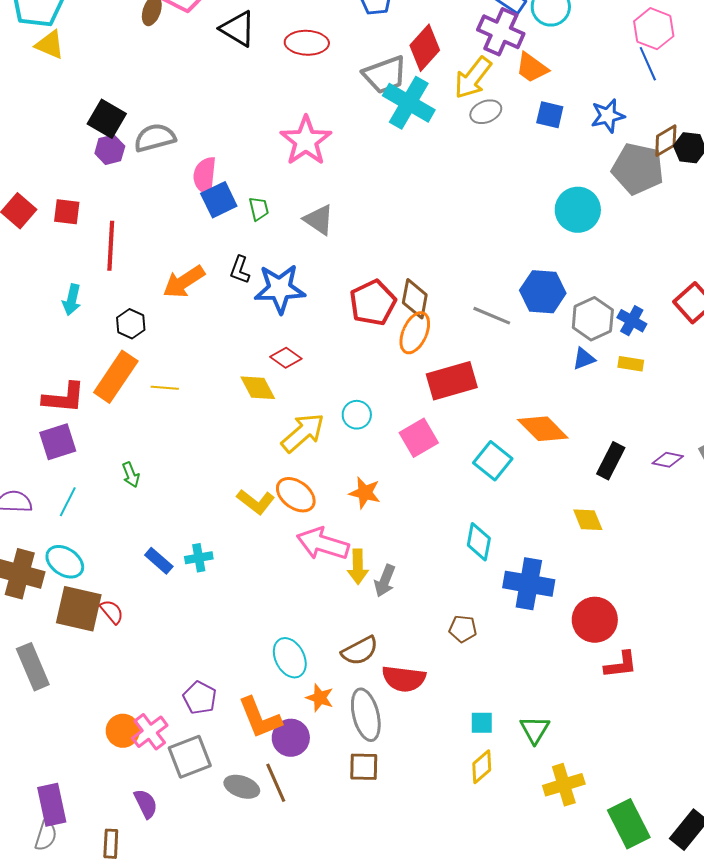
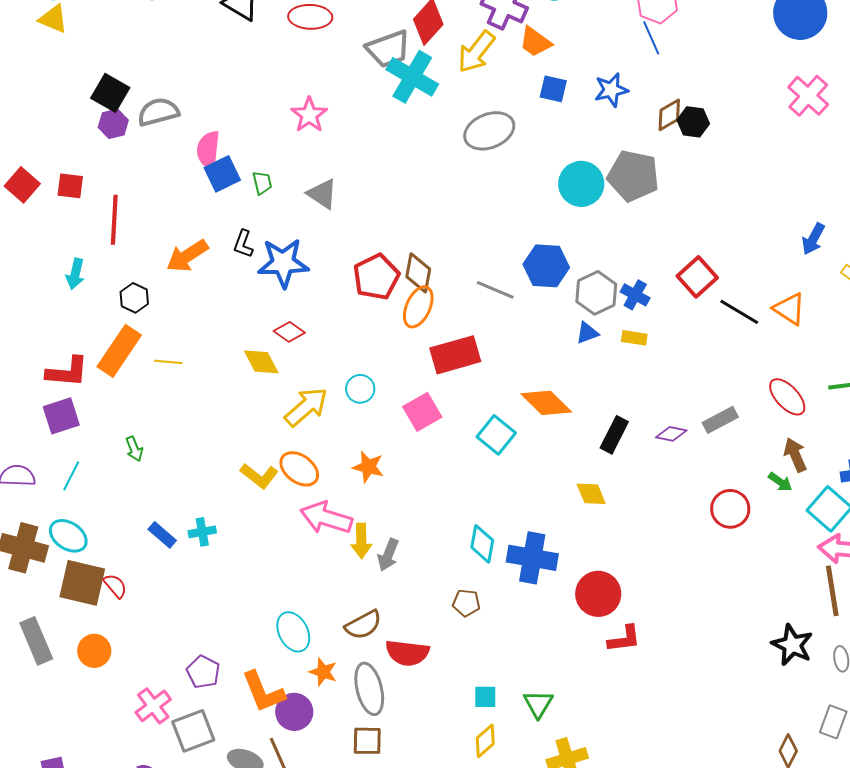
gray ellipse: (486, 112) -> (489, 131), moved, size x1.6
pink star: (306, 141) -> (309, 115), size x0.7
gray pentagon: (638, 169) -> (633, 176), moved
cyan diamond: (479, 542) -> (482, 544), moved
orange circle: (123, 731) -> (94, 651), moved

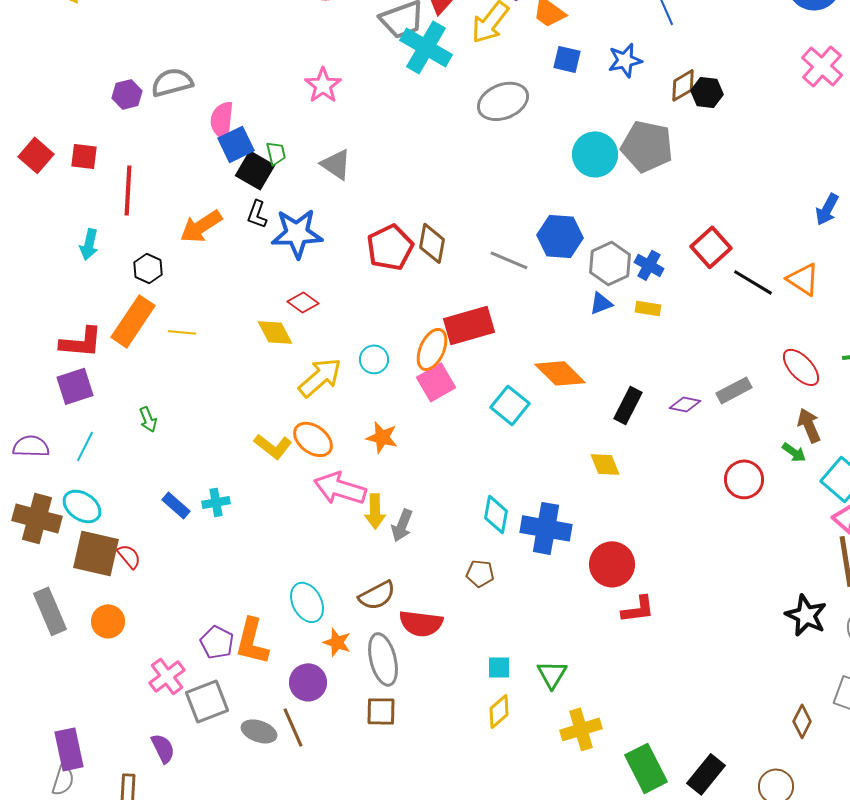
black square: (110, 93) -> (255, 170), moved
orange ellipse: (418, 307) -> (432, 349), moved
orange L-shape: (263, 692) -> (252, 641), moved, turned 36

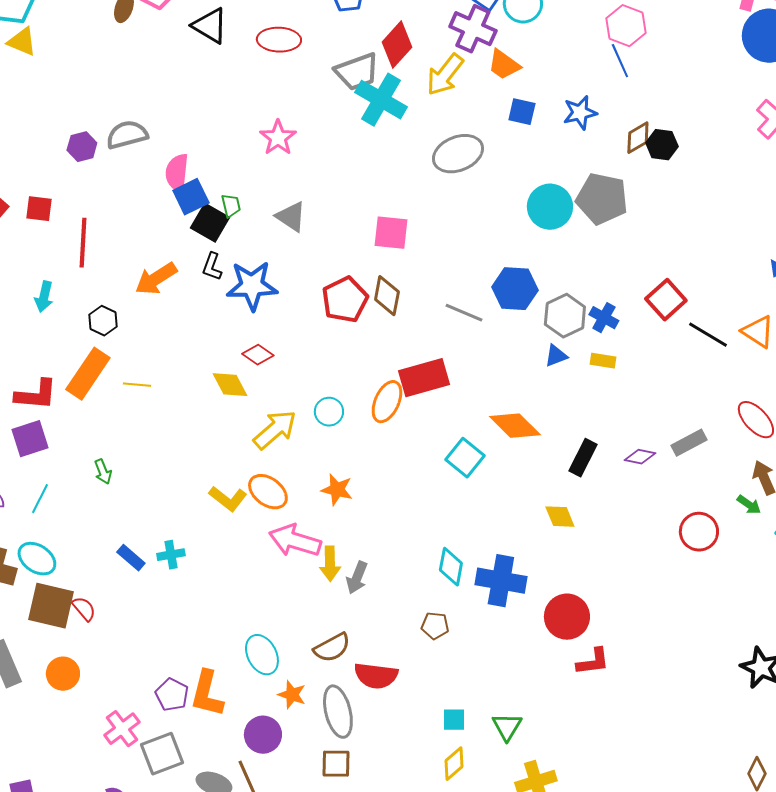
pink square: (436, 382) -> (391, 233), moved, turned 36

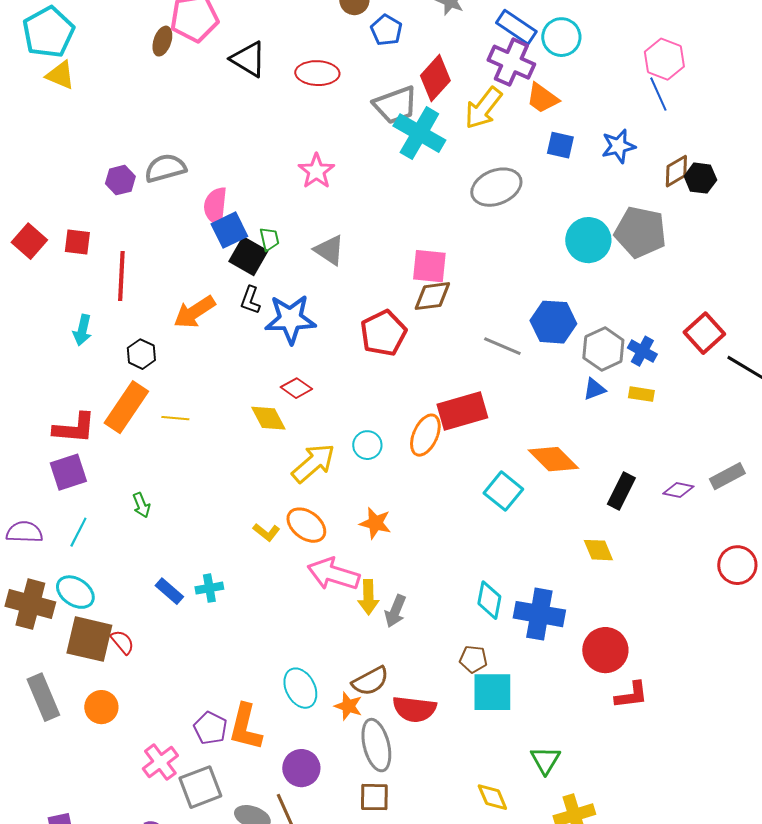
brown diamond: (387, 296) -> (432, 296), moved, turned 72
yellow L-shape: (228, 499) -> (266, 532), size x0.7
orange star: (292, 695) -> (348, 706), moved
cyan square: (454, 720) -> (492, 692), moved, size x1.8
yellow diamond: (454, 764) -> (492, 797), turned -72

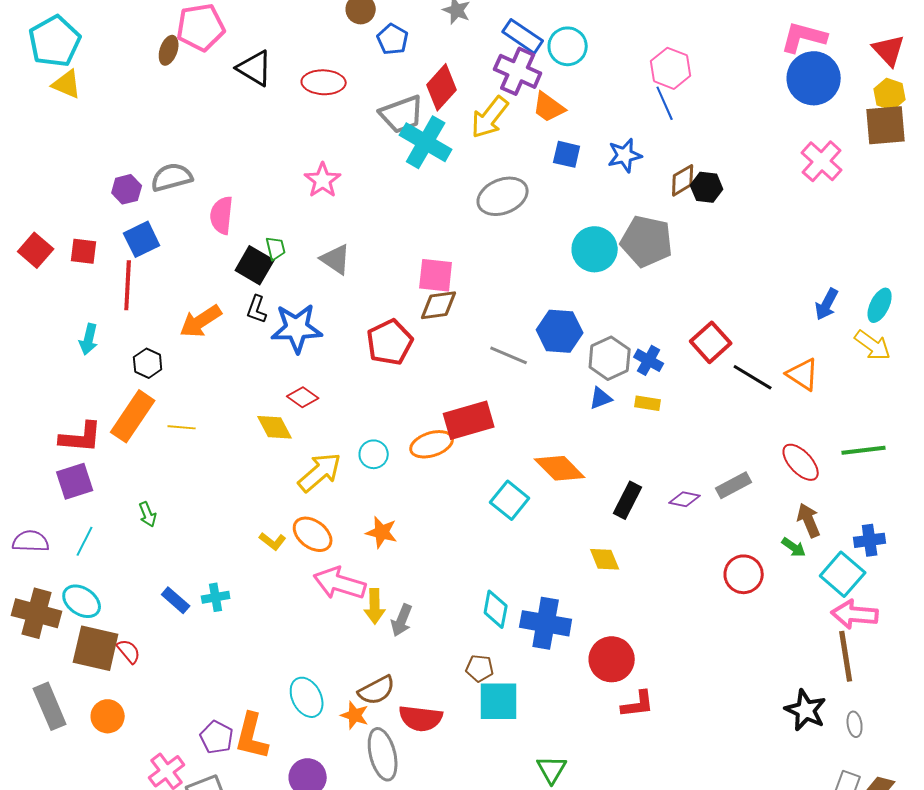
blue square: (229, 230) -> (142, 239), moved
orange ellipse: (425, 435) -> (432, 444), turned 48

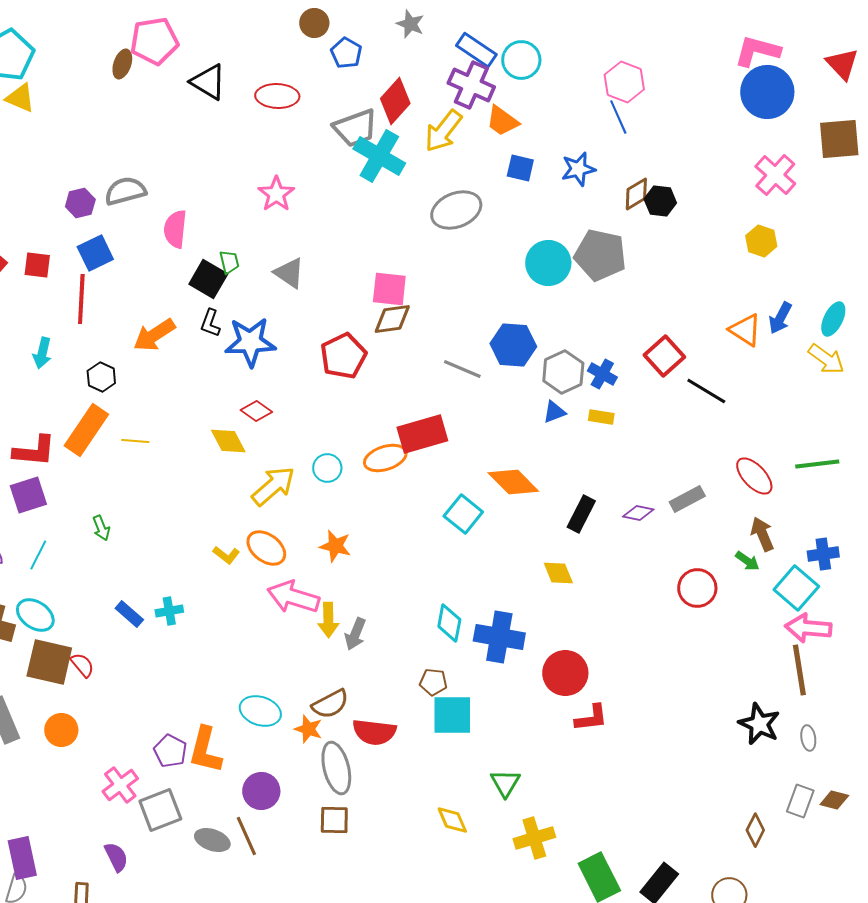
yellow hexagon: (890, 94) -> (761, 241), moved
orange triangle: (803, 374) -> (745, 330), moved
cyan ellipse: (307, 697) -> (260, 711), turned -45

